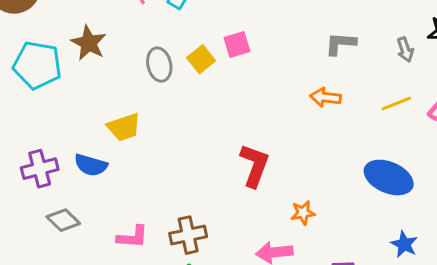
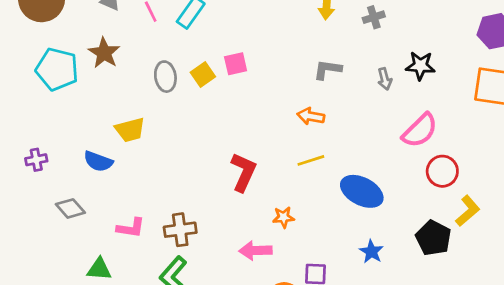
yellow line: (396, 103) -> (311, 160), moved
purple cross: (40, 169) -> (36, 160), moved, size x0.7

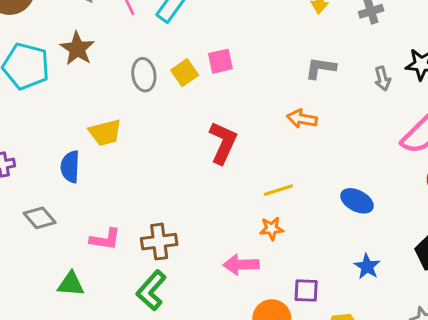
yellow line: (311, 160) -> (278, 190), moved
blue semicircle: (98, 161) -> (70, 167), turned 72
red L-shape: (243, 172) -> (223, 143), moved
blue ellipse: (362, 191) -> (357, 201), size x0.7

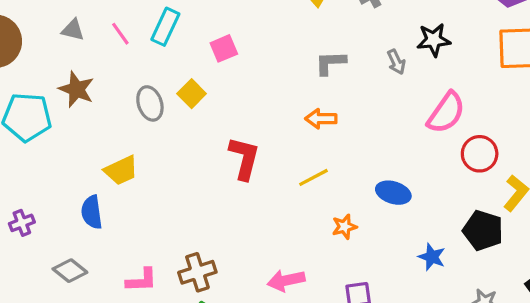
pink square: (220, 61) -> (224, 48), moved
yellow line: (278, 190) -> (313, 177), moved
orange star: (272, 229) -> (344, 227), moved
blue star: (367, 266) -> (432, 257), moved

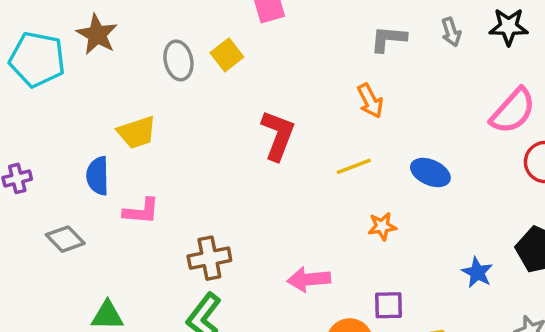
gray arrow: (396, 62) -> (451, 32), moved
orange arrow: (321, 119) -> (370, 101), turned -124
blue ellipse: (393, 193) -> (430, 173), moved
pink L-shape: (142, 280) -> (141, 211), moved

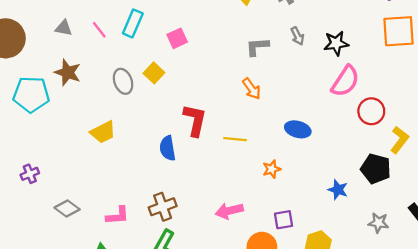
black star: (509, 27) -> (336, 43), moved
yellow line: (354, 166) -> (235, 139), moved, turned 35
blue semicircle: (98, 176) -> (168, 148), moved
pink L-shape: (141, 211) -> (118, 216), moved

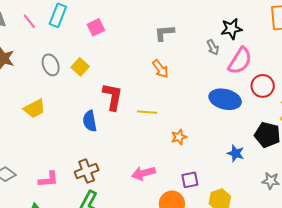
gray arrow: (297, 36) -> (213, 47), moved
yellow square: (154, 73) -> (80, 67), moved
blue ellipse: (298, 129) -> (225, 99), moved, size x1.4

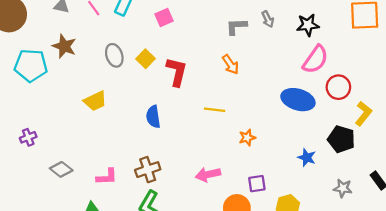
gray arrow: (213, 47) -> (268, 19), moved
red L-shape: (113, 97) -> (177, 72), moved

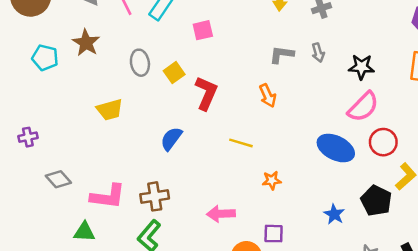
cyan pentagon: (31, 65) -> (45, 58), size x0.7
blue semicircle: (153, 117) -> (171, 139), turned 35
pink L-shape: (107, 177) -> (108, 196), size x1.4

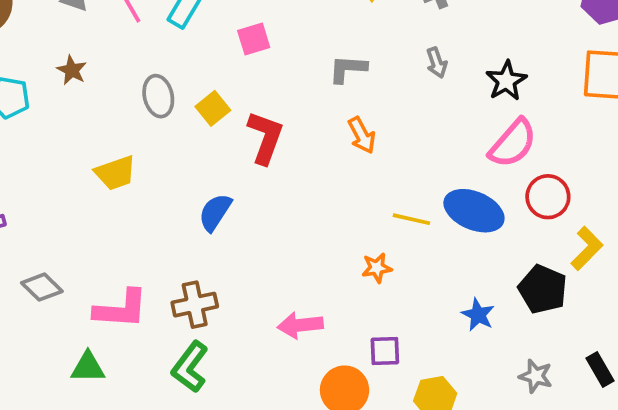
brown star: (86, 43) -> (72, 70), size x0.7
gray L-shape: (282, 55) -> (348, 69), moved
black star: (361, 67) -> (506, 81), turned -30
yellow line: (241, 143) -> (411, 219), moved

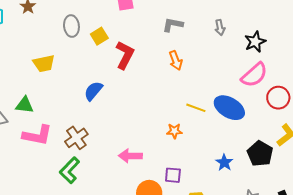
red circle: (548, 197) -> (278, 98), moved
brown cross: (195, 305) -> (76, 138), turned -30
green triangle: (88, 367) -> (25, 105), moved

